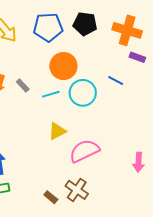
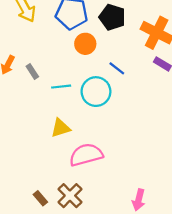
orange circle: (63, 66) -> (85, 44), moved, size x0.7
blue line: (116, 80) -> (117, 68), moved
pink arrow: (138, 162) -> (139, 200), moved

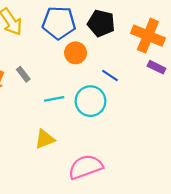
gray rectangle: (32, 71) -> (23, 74), moved
yellow triangle: (61, 128) -> (45, 139), moved

